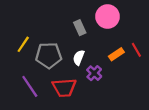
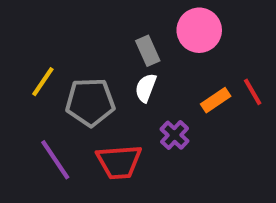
white semicircle: (79, 58) -> (146, 88), moved

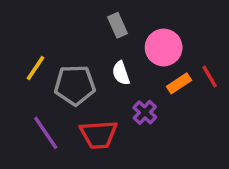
pink circle: (199, 30) -> (164, 47), moved
gray rectangle: (148, 51) -> (117, 25), moved
white semicircle: (146, 88) -> (121, 73), turned -40

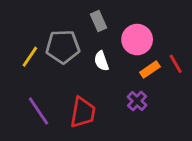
gray pentagon: (75, 85) -> (63, 47), moved
purple cross: (145, 112) -> (137, 101), moved
red trapezoid: (99, 135) -> (83, 112), turned -76

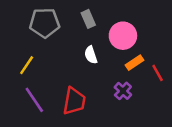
gray pentagon: (63, 47) -> (45, 23), moved
yellow line: (30, 57) -> (27, 65), moved
red line: (176, 64) -> (158, 73), moved

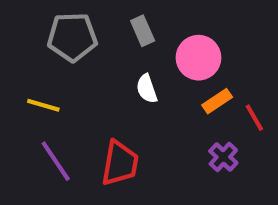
yellow line: (27, 65) -> (43, 105), turned 72
purple cross: (123, 91) -> (223, 157), moved

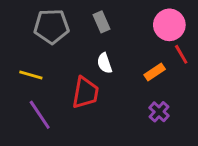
pink circle: (198, 58) -> (169, 25), moved
red line: (254, 118) -> (181, 54), moved
red trapezoid: (120, 163) -> (85, 93), moved

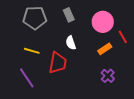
pink circle: (169, 25) -> (103, 22), moved
yellow line: (31, 75) -> (32, 51), moved

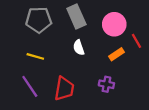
gray rectangle: (69, 15) -> (76, 16), size x1.5
red trapezoid: (58, 63) -> (64, 89), moved
purple cross: (108, 76) -> (106, 84), moved, turned -32

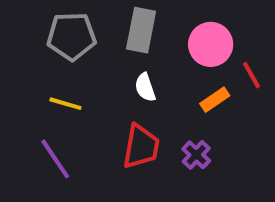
gray rectangle: (76, 16) -> (141, 30), turned 35
purple cross: (106, 84) -> (196, 155), turned 32
red trapezoid: (64, 89) -> (141, 147), moved

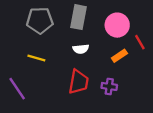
white semicircle: (145, 87) -> (81, 49), turned -77
purple cross: (196, 155) -> (109, 86), turned -35
purple line: (55, 159) -> (17, 89), moved

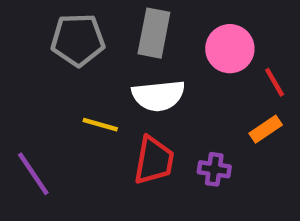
white semicircle: (81, 49) -> (158, 96), size x1.6
orange rectangle: (119, 56) -> (266, 129), moved
yellow line: (36, 58) -> (100, 125), moved

